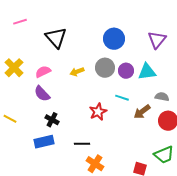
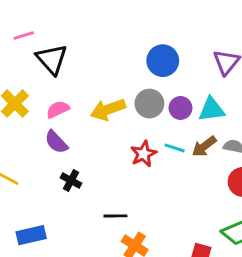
black triangle: (56, 38) -> (52, 59), moved
yellow arrow: (77, 72) -> (108, 109), size x1.6
red star: (98, 112) -> (144, 154), moved
brown arrow: (142, 112) -> (204, 146), moved
blue rectangle: (44, 142) -> (31, 235), moved

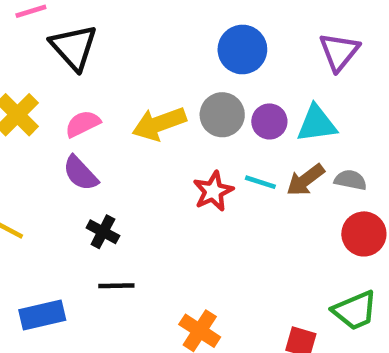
black line: (115, 216) -> (116, 286), moved

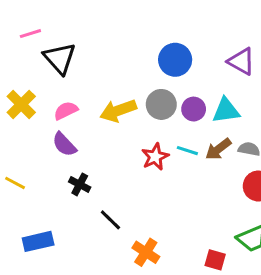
purple triangle: (339, 52) -> (241, 61), turned -40
black line: (116, 286) -> (110, 220), moved, turned 45

